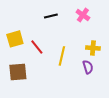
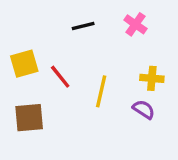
purple semicircle: (88, 67) -> (144, 109), turned -40

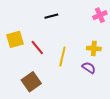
pink cross: (135, 24) -> (100, 15), moved, turned 32
brown square: (29, 118) -> (31, 82), moved, turned -30

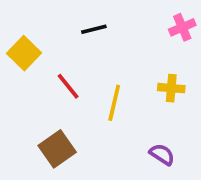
yellow square: (15, 39) -> (24, 53), moved, turned -30
purple semicircle: (89, 68) -> (162, 154), moved

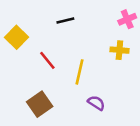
yellow cross: (171, 88) -> (119, 50), moved
purple semicircle: (162, 154) -> (96, 103), moved

